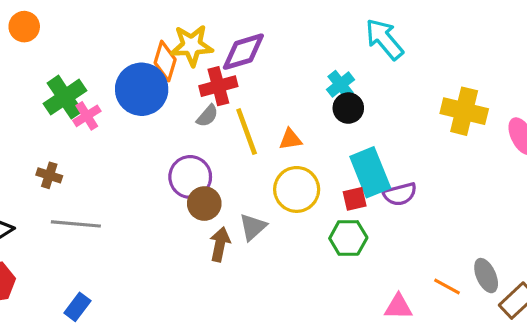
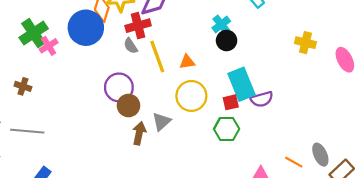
yellow cross: (464, 111) -> (305, 43), size x0.7
gray semicircle: (207, 116) -> (131, 46), turned 105
gray line: (76, 224) -> (27, 131), moved

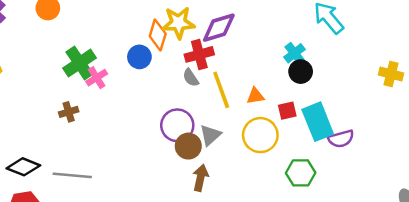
blue circle: (86, 28) -> (139, 57), size x0.6
brown cross: (23, 86) -> (69, 112), moved, turned -35
red square: (231, 102) -> (287, 111), moved
gray triangle: (162, 122) -> (210, 135), moved

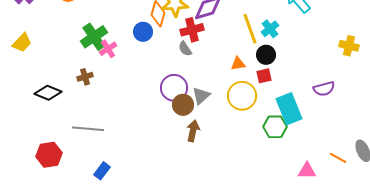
black circle: (301, 72) -> (266, 55), moved
yellow line: (221, 90) -> (250, 29), moved
cyan rectangle: (318, 122) -> (289, 109), moved
purple semicircle: (341, 139) -> (324, 89), moved
black diamond: (23, 167) -> (48, 93), moved

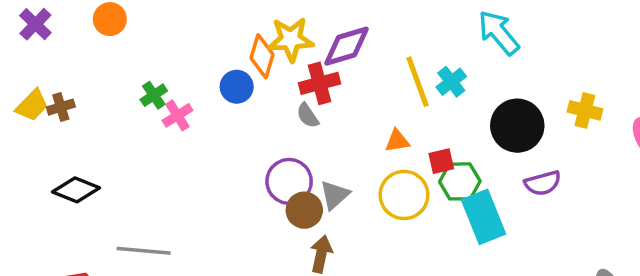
green cross: (94, 37) -> (154, 95), size x0.6
black circle: (266, 55) -> (517, 126), moved, size x1.6
brown cross: (85, 77) -> (61, 107), moved
green hexagon: (275, 127) -> (460, 181), moved

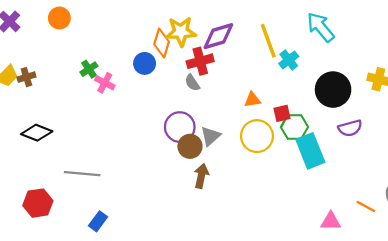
yellow line: (418, 82) -> (268, 41), moved
pink cross: (177, 115) -> (105, 83), turned -30

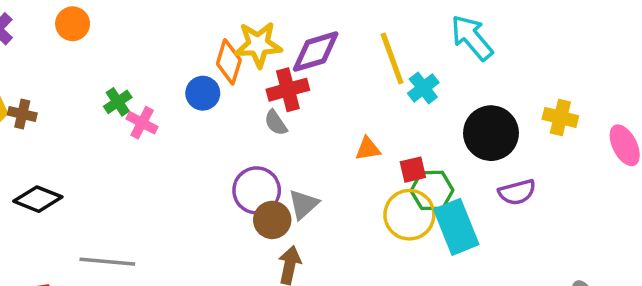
brown cross: (26, 77) -> (22, 114), turned 30
yellow circle: (257, 136) -> (409, 215), moved

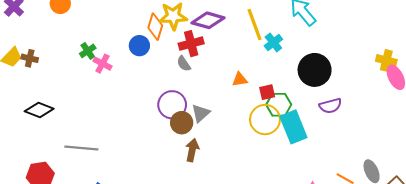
purple diamond: (316, 52) -> (208, 20), turned 32
yellow cross: (560, 117) -> (386, 60), moved

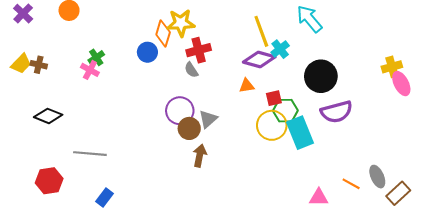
purple diamond: (208, 20) -> (259, 60), moved
yellow cross: (386, 60) -> (392, 67), turned -30
pink cross: (102, 64) -> (90, 70), moved
purple semicircle: (330, 106) -> (337, 112), size x1.4

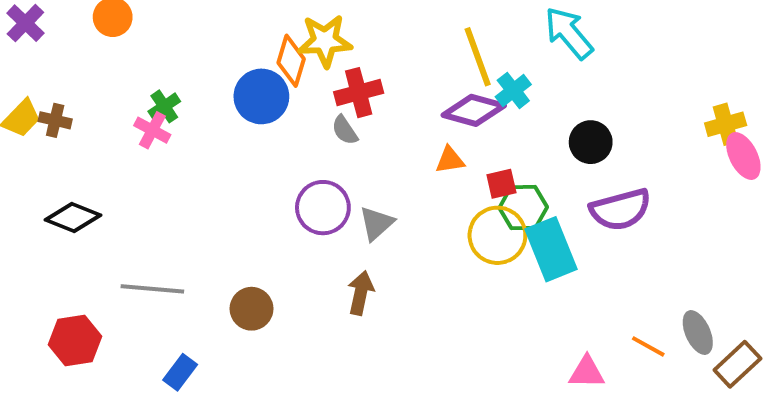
blue circle: (147, 52) -> (261, 96), size x1.4
black circle: (321, 76) -> (591, 142), size x0.7
brown circle: (189, 128) -> (252, 309), moved

